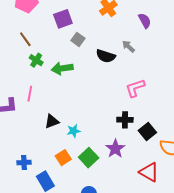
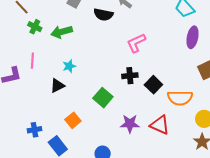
cyan star: (74, 131) -> (69, 66), moved
purple star: (115, 149) -> (130, 124), moved, turned -30
green square: (89, 158) -> (103, 98), moved

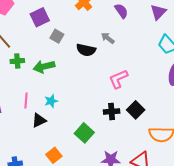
green cross: (35, 27) -> (17, 61), turned -32
pink line: (32, 61) -> (26, 101), moved
black square: (153, 85) -> (136, 110), moved

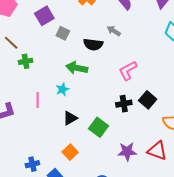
green arrow: (44, 67) -> (77, 68), moved, turned 30
cyan star: (51, 101) -> (62, 89), moved
black triangle: (39, 120) -> (70, 118), moved

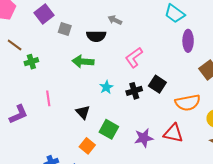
cyan star: (62, 89) -> (106, 87), moved
black triangle: (70, 118) -> (83, 112), turned -35
green square: (98, 127) -> (109, 129), moved

